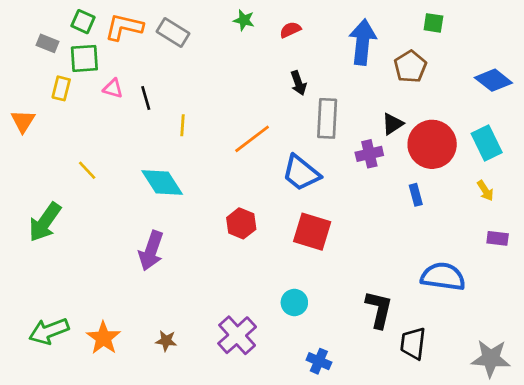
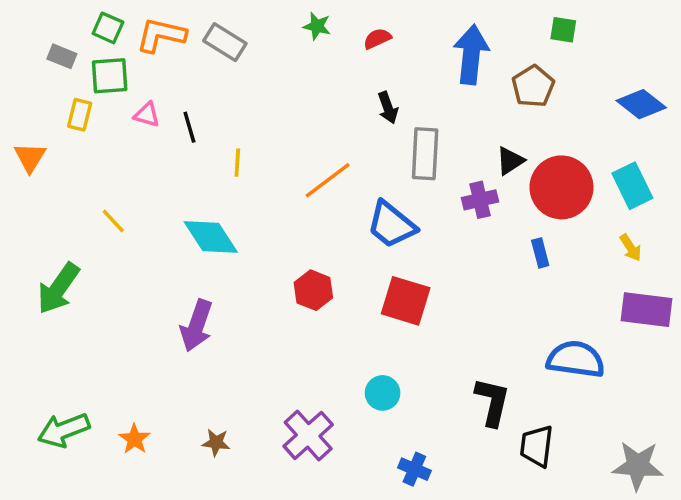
purple rectangle: (498, 238) -> (647, 310), size x1.8
orange star: (103, 338) -> (134, 439), size x0.7

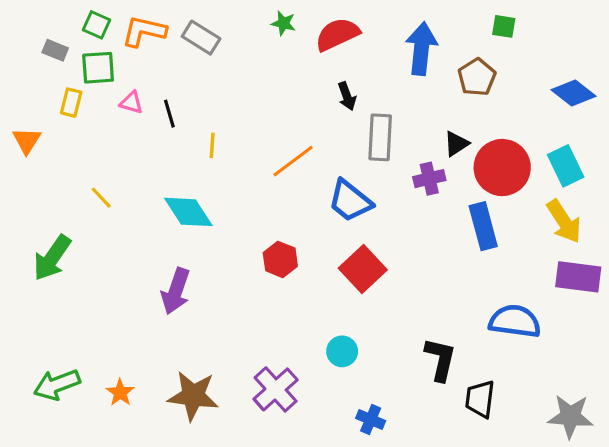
red semicircle: (377, 39) -> (337, 34), size x1.8
yellow arrow: (631, 248) -> (564, 221), size x1.8
blue rectangle: (540, 253) -> (483, 226), size x1.8
red square: (406, 301) -> (363, 269), turned 30
brown star: (216, 443) -> (193, 396), size x2.0

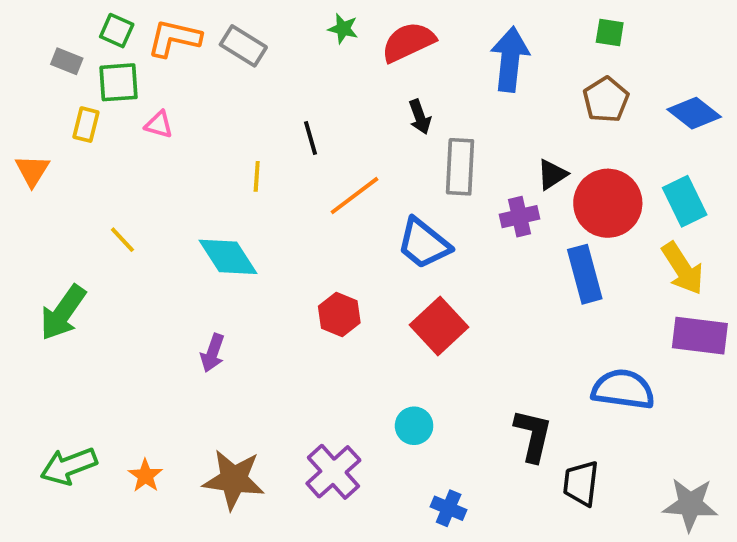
brown pentagon: (477, 77) -> (606, 100), moved
black line: (169, 114) -> (310, 138), moved
purple arrow: (176, 291) -> (213, 353), size x0.7

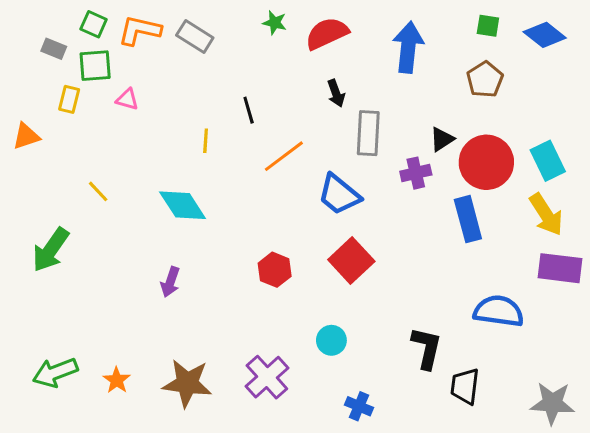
blue diamond: (694, 113) -> (545, 35), moved
orange triangle: (32, 171) -> (26, 136), turned 40
red hexagon: (339, 314) -> (275, 270), moved

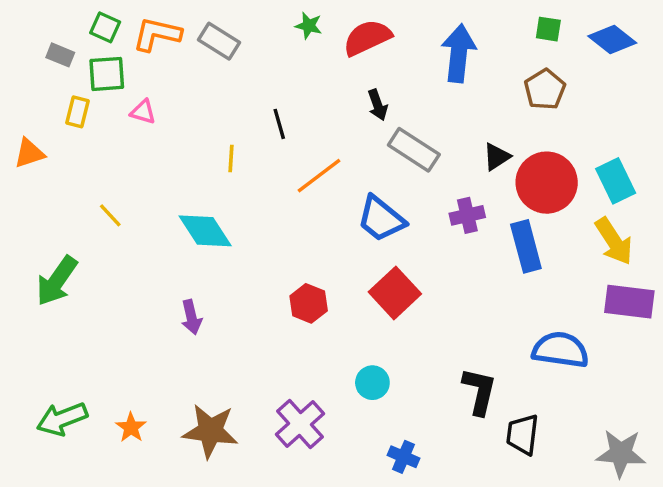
gray rectangle: (368, 133) -> (414, 150), turned -60
purple cross: (416, 173) -> (467, 215), moved
purple arrow: (170, 282) -> (191, 317), turned -32

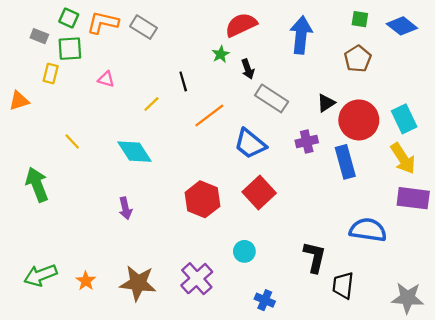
green star: (309, 26) -> (221, 54), moved, turned 30
pink triangle: (143, 112) -> (106, 79), moved
yellow line: (231, 158) -> (151, 104), turned 42
green arrow: (57, 281) -> (37, 185), turned 124
red hexagon: (309, 303) -> (202, 199), size x1.4

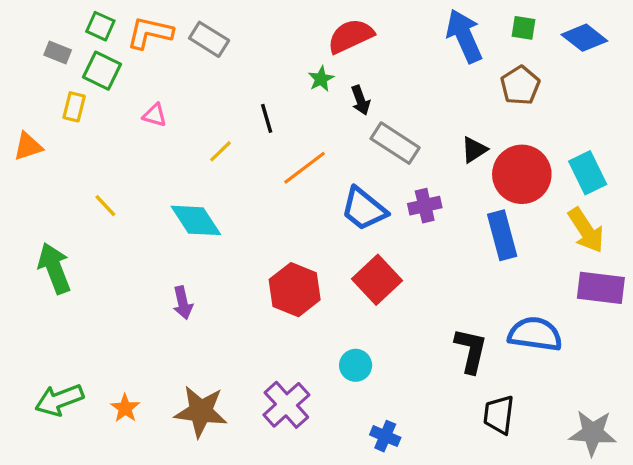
blue arrow: (301, 35) -> (464, 36), moved, turned -30
green square: (70, 49) -> (102, 71), turned 30
purple cross: (307, 141) -> (425, 206), moved
black L-shape: (315, 257) -> (471, 350), moved

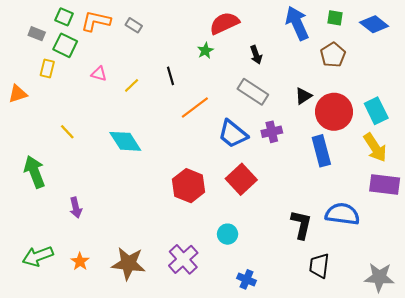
gray rectangle: (209, 39) -> (134, 25), size x0.7
black arrow: (361, 100) -> (256, 55), moved
yellow line: (221, 151) -> (132, 85), moved
purple arrow: (183, 303) -> (76, 208), moved

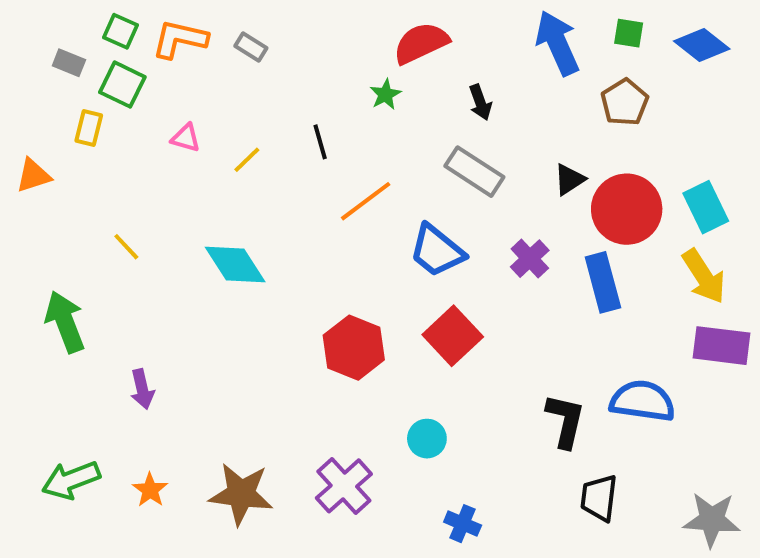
purple cross: (272, 132) -> (530, 259), moved, turned -30

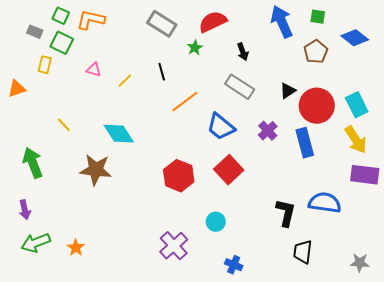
blue diamond: (702, 45) -> (355, 38), moved
gray rectangle: (251, 47) -> (162, 24), moved, size x1.8
purple arrow: (142, 389) -> (25, 210), moved
brown star: (241, 494) -> (96, 170), moved
gray star: (712, 520) -> (360, 263), size x0.7

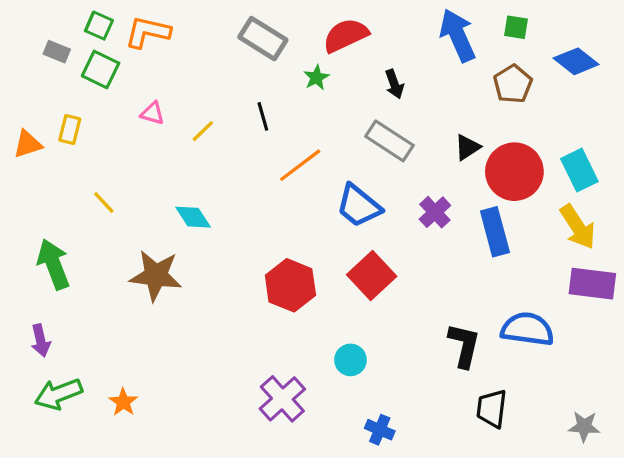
yellow rectangle: (45, 65) -> (70, 129), moved
cyan diamond: (119, 134) -> (193, 217), size x0.7

